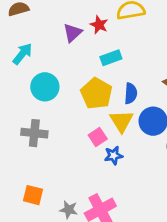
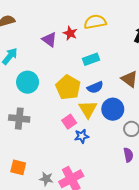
purple triangle: (73, 33) -> (49, 40), turned -42
cyan rectangle: (111, 58) -> (91, 59), moved
blue semicircle: (131, 93) -> (95, 87), turned 63

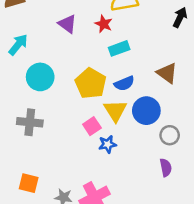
red star: (70, 33) -> (104, 24), moved

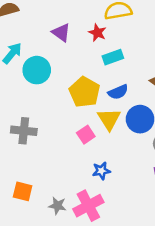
cyan circle: (40, 77) -> (37, 70), moved
blue star: (107, 144) -> (101, 171), moved

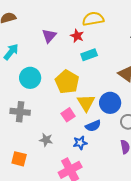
purple triangle: (61, 33) -> (49, 36), turned 35
cyan circle: (37, 70) -> (30, 78), moved
blue semicircle: (118, 92) -> (93, 126), moved
gray star: (57, 206) -> (46, 140), moved

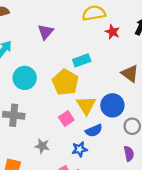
red star: (77, 36) -> (112, 32), moved
cyan rectangle: (89, 55) -> (82, 60), moved

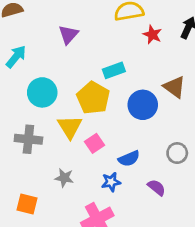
yellow triangle: (86, 105) -> (70, 127), moved
blue circle: (112, 105) -> (143, 105), moved
purple semicircle: (129, 154) -> (157, 187), moved, turned -40

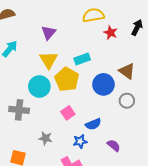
cyan circle: (42, 92) -> (39, 86), moved
yellow triangle: (70, 127) -> (49, 60), moved
gray circle: (177, 153) -> (127, 101), moved

